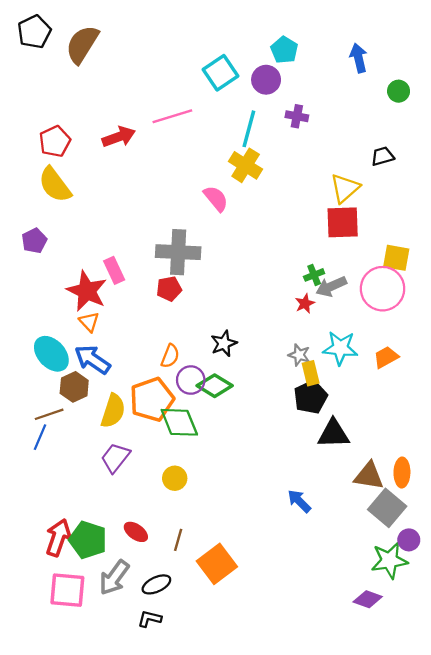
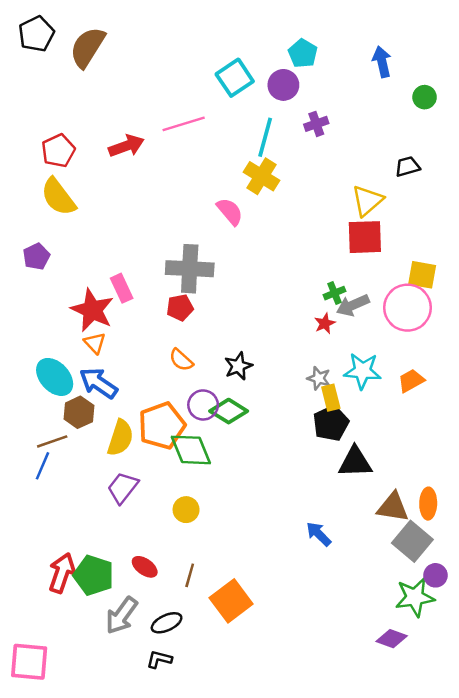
purple cross: (297, 116) -> (316, 124), turned -30
orange semicircle: (170, 356) -> (181, 360), moved, turned 110
pink square: (67, 590) -> (29, 662), moved

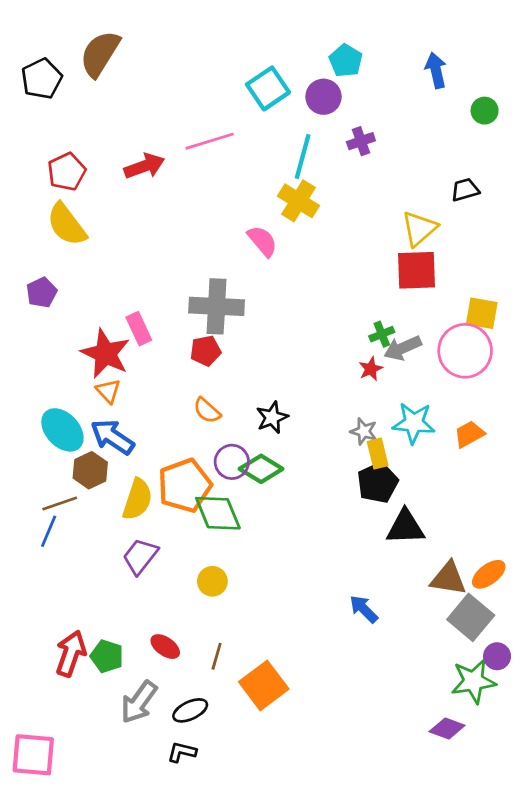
black pentagon: (36, 34) -> (42, 79), moved
orange ellipse: (428, 504) -> (489, 574), turned 52
green pentagon: (94, 575) -> (107, 656), size x0.7

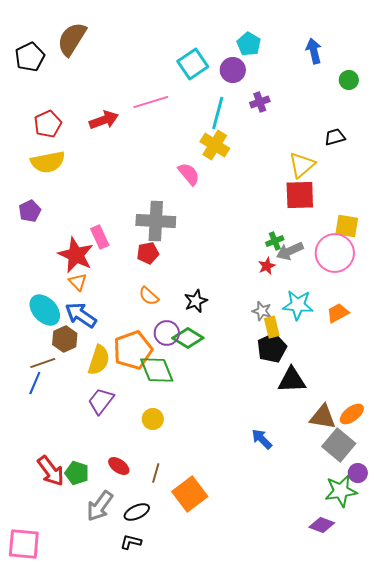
yellow semicircle: (67, 224) -> (48, 162), turned -64
red arrow: (71, 653) -> (51, 471), turned 124

